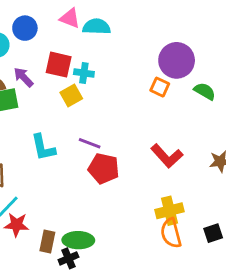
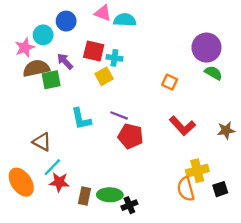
purple circle: (177, 60) -> (206, 48), moved
orange square: (160, 87) -> (170, 82), moved
yellow cross: (170, 211) -> (197, 171), moved
black cross: (68, 258) -> (129, 205), moved

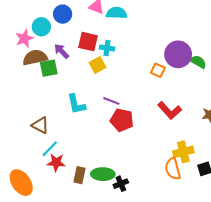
purple circle: (206, 48) -> (178, 54), moved
orange ellipse: (21, 182) -> (21, 183), moved

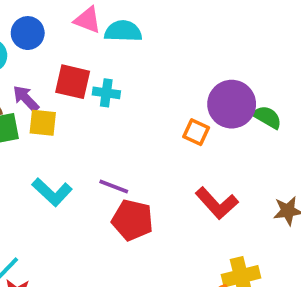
yellow square: (98, 65) -> (43, 123), moved, turned 35
cyan L-shape: (76, 104) -> (52, 192), turned -35

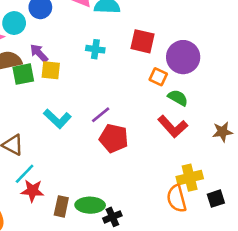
red square: (73, 82) -> (143, 41), moved
green semicircle: (267, 117) -> (178, 98), moved
purple line: (114, 186) -> (101, 115), turned -60

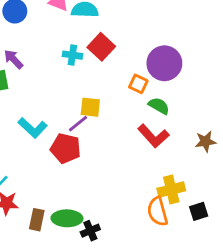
red square: (143, 41) -> (101, 47), moved, turned 30
yellow square: (51, 70) -> (90, 107), moved
red pentagon: (114, 138) -> (66, 148), moved

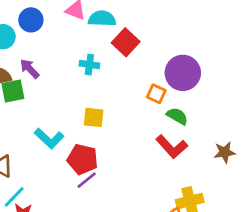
red square: (101, 47) -> (126, 42), moved
yellow square: (90, 107) -> (94, 117), moved
purple line: (78, 124) -> (87, 180), moved

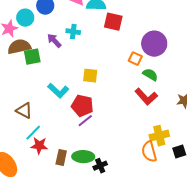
red square: (126, 42) -> (113, 22), turned -30
cyan cross: (89, 65) -> (73, 32), moved
purple arrow: (30, 69) -> (54, 41), moved

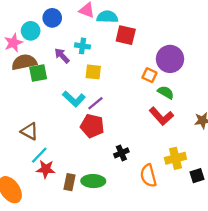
yellow square: (90, 76) -> (93, 72), moved
cyan L-shape: (58, 91) -> (74, 99), moved
purple line: (85, 121) -> (95, 103), moved
orange semicircle: (149, 152) -> (148, 176), moved
black cross: (100, 166) -> (121, 153), moved

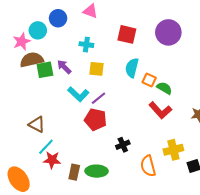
cyan semicircle: (107, 17) -> (132, 68), moved, turned -78
purple arrow: (62, 56) -> (64, 67), moved
purple circle: (170, 59) -> (168, 32), moved
orange square: (149, 75) -> (149, 80), moved

